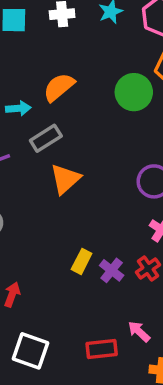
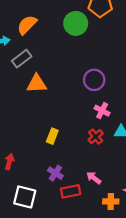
orange triangle: (65, 179) -> (37, 84), turned 45
purple cross: (112, 270) -> (55, 173), moved

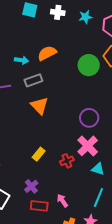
orange triangle: (37, 84) -> (39, 106), turned 30
pink cross: (102, 111) -> (88, 146), size x1.5
red cross: (96, 137) -> (67, 161), moved

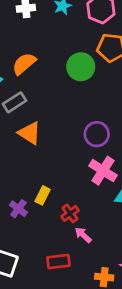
red cross: (67, 161) -> (70, 213), moved
purple cross: (31, 186) -> (18, 209), moved
pink arrow: (62, 201) -> (83, 235), moved

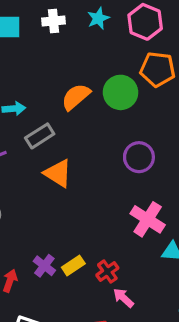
orange semicircle: (24, 64) -> (76, 97), moved
purple circle: (97, 134) -> (139, 157), moved
yellow rectangle: (43, 195) -> (73, 266), moved, turned 30

